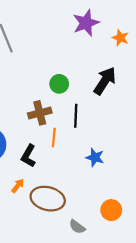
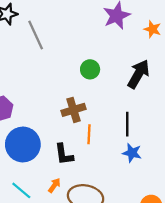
green circle: (59, 84) -> (90, 69), moved
black line: (76, 116) -> (127, 124), moved
black L-shape: (28, 156) -> (64, 154), turned -35

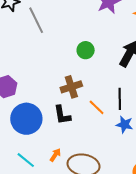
orange line: (89, 134) -> (97, 107), moved, turned -48
black L-shape: (64, 154) -> (62, 115), moved

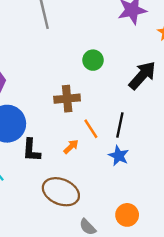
black L-shape: (62, 115) -> (31, 150), moved
orange arrow: (55, 155) -> (71, 147), moved

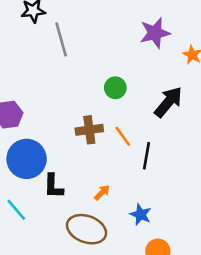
orange line: (91, 129) -> (123, 136), moved
orange arrow: (71, 147) -> (102, 193), moved
blue star: (119, 156) -> (141, 215), moved

